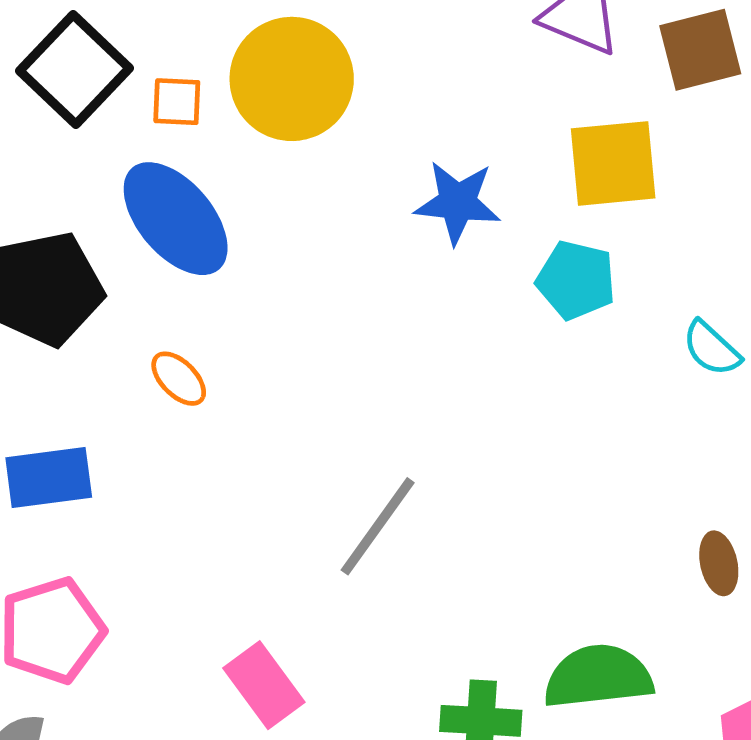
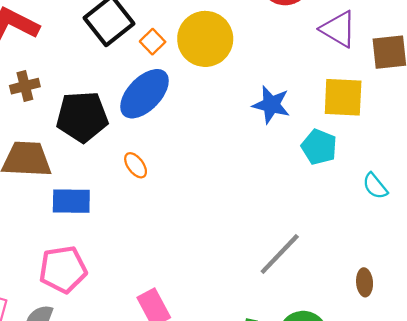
orange square: (177, 102) -> (153, 42), turned 35
blue ellipse: (176, 219) -> (144, 94), turned 76
gray line: (378, 526) -> (280, 254), moved

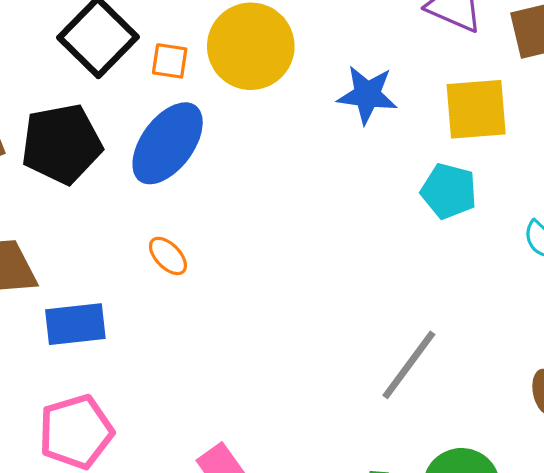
orange square: (153, 42) -> (170, 61), turned -30
blue star: (271, 105) -> (367, 95), moved
black pentagon: (82, 117) -> (62, 144), moved

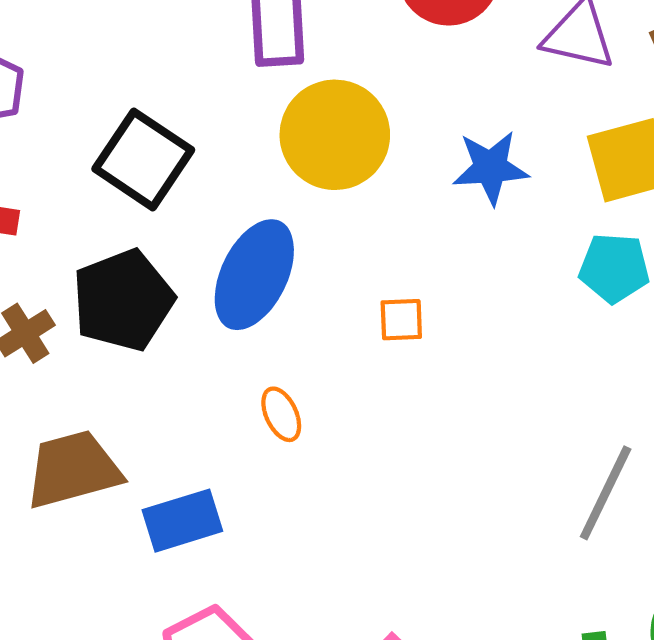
orange square: (170, 61) -> (401, 320), moved
orange ellipse: (168, 256) -> (281, 414), turned 30

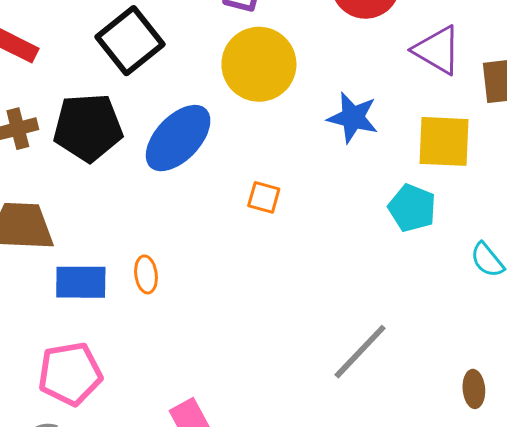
orange ellipse: (281, 414) -> (146, 274), moved

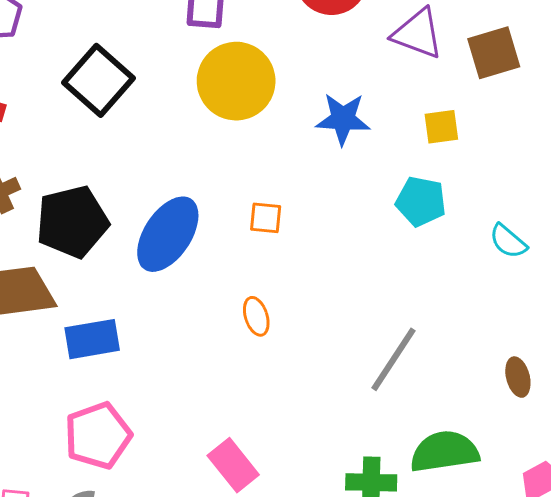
black pentagon: (88, 127) -> (72, 222), moved
blue ellipse: (178, 138) -> (168, 234), moved
yellow square: (444, 141) -> (441, 127), size x0.6
orange ellipse: (146, 274) -> (256, 316), moved

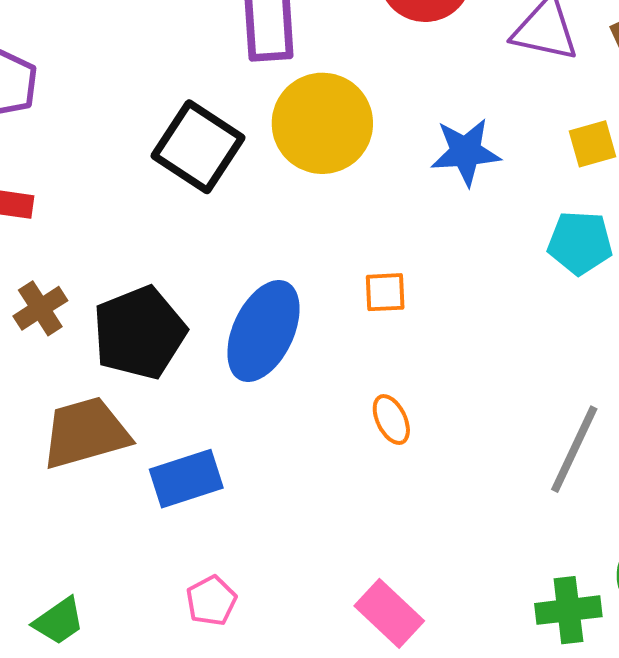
black square: (99, 80) -> (198, 147), moved
pink pentagon: (98, 436) -> (211, 601), size x0.6

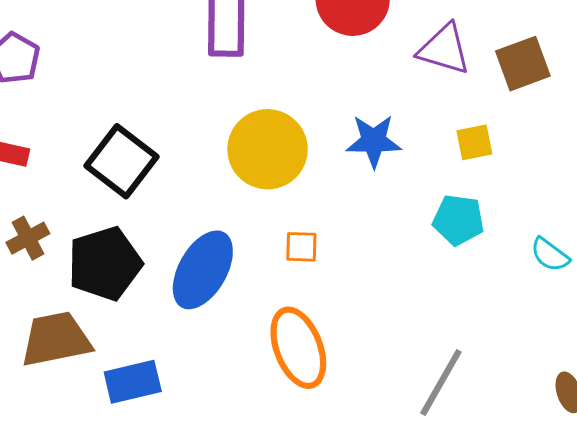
yellow circle: (322, 123) -> (268, 149), moved
black square: (198, 147) -> (122, 161), moved
orange ellipse: (391, 419) -> (298, 348), size x2.0

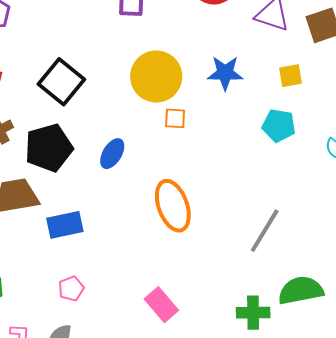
orange square: (301, 247) -> (175, 118), moved
blue ellipse: (203, 270) -> (112, 154), size x0.6

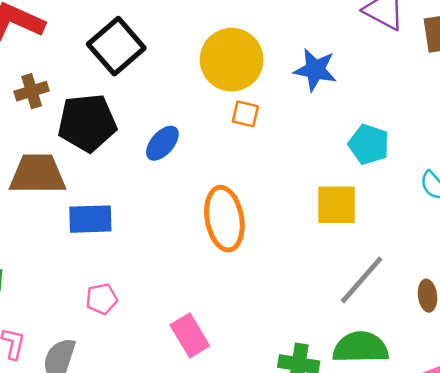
yellow square: (290, 76) -> (336, 205), moved, size x1.5
gray line: (265, 231) -> (362, 280), moved
pink pentagon: (71, 289) -> (102, 299), moved

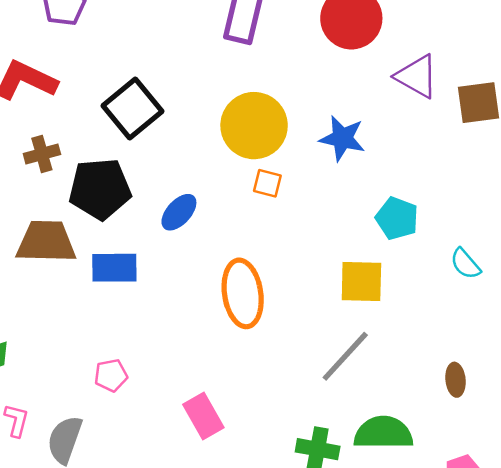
blue rectangle: (90, 219) -> (114, 268), moved
gray line: (362, 280) -> (345, 356), moved

